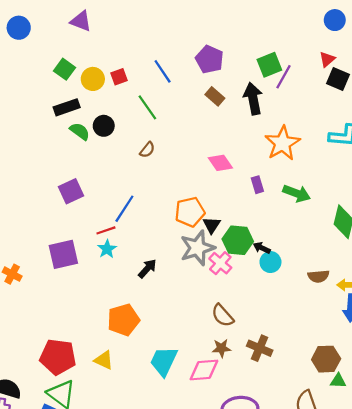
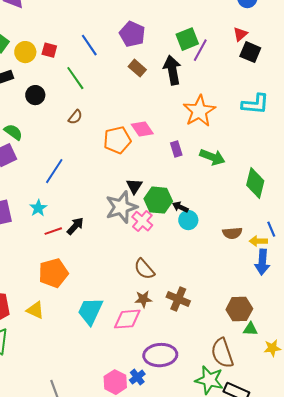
red square: (119, 77) -> (49, 50), turned 35
green semicircle: (80, 131) -> (13, 132), moved
orange pentagon: (190, 212) -> (117, 140), moved
red line: (106, 230) -> (53, 231), moved

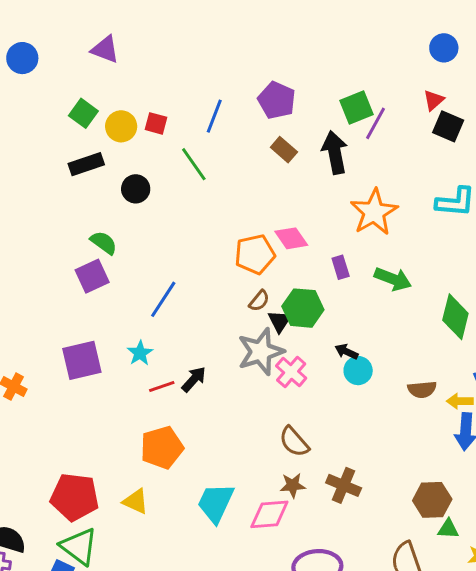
blue line: (89, 45) -> (214, 116), turned 55
brown semicircle: (75, 117) -> (259, 301), moved
green hexagon: (158, 200) -> (303, 308), moved

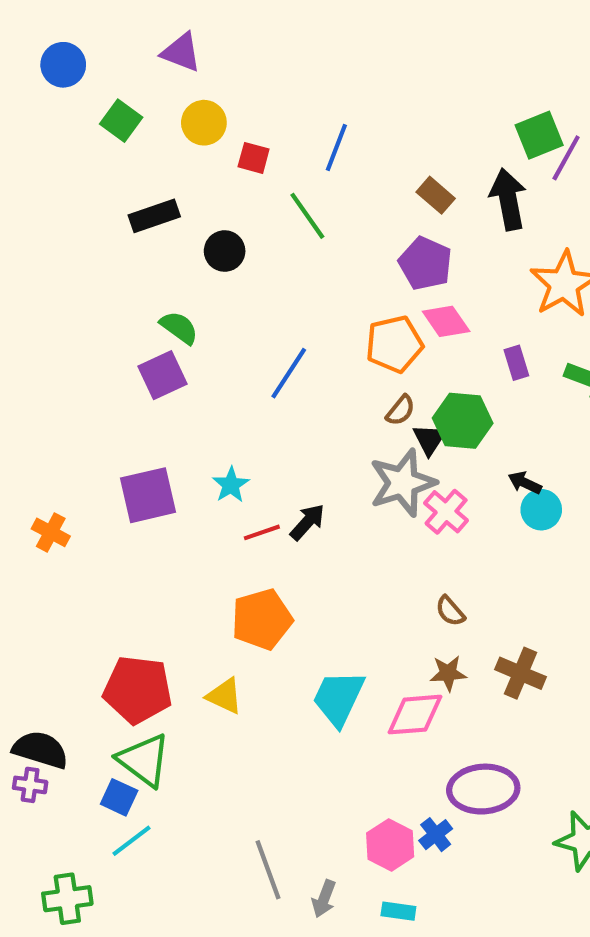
purple pentagon: (277, 100) -> (425, 263), moved
green square: (83, 113) -> (121, 121), moved
yellow circle: (121, 126) -> (204, 123), moved
blue line: (163, 299) -> (289, 373), moved
brown semicircle: (294, 442) -> (450, 611), size x0.7

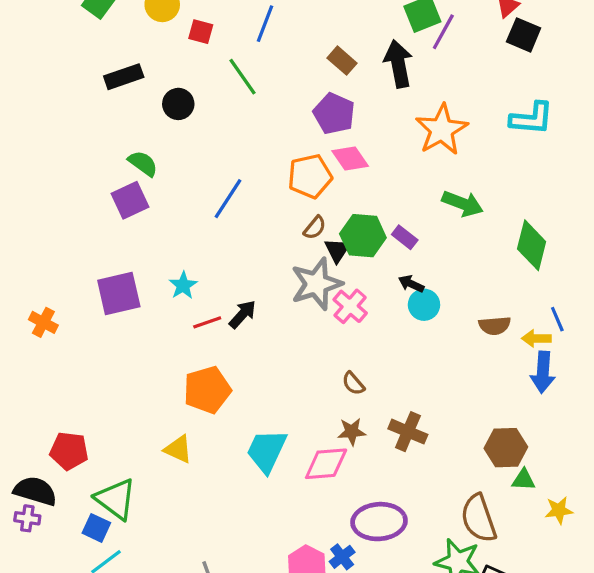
purple rectangle: (516, 363) -> (405, 237), moved, turned -35
red pentagon: (138, 690) -> (69, 451), moved, size x0.7

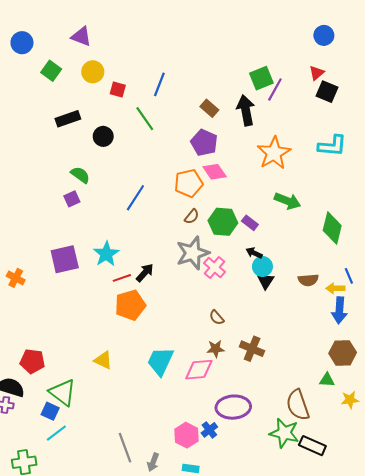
purple square: (130, 200) -> (72, 199), size x0.7
black triangle: (337, 250) -> (266, 281), moved
cyan star: (183, 285) -> (106, 254), size x1.4
orange pentagon: (207, 390) -> (130, 305), moved
brown hexagon: (506, 448) -> (343, 353), moved

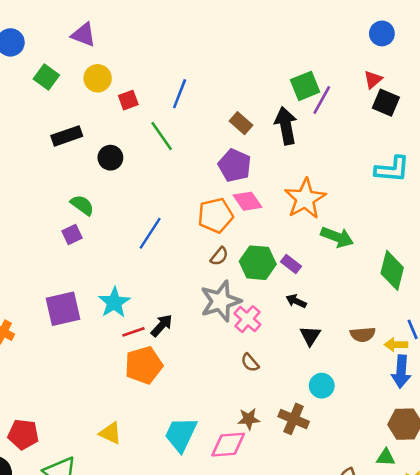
red square: (118, 90) -> (128, 100), turned -35
orange star: (274, 153) -> (305, 199), moved
cyan circle: (262, 266) -> (322, 386), moved
brown semicircle: (217, 318) -> (250, 363), moved

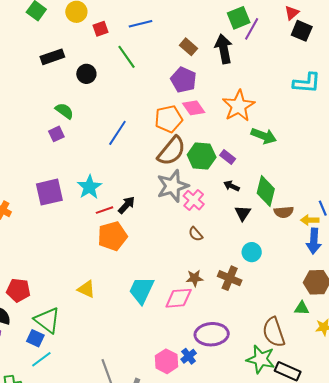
blue line: (180, 94) -> (141, 24), turned 55
brown semicircle: (219, 256) -> (172, 151), size x2.0
green diamond: (392, 270) -> (266, 191), moved

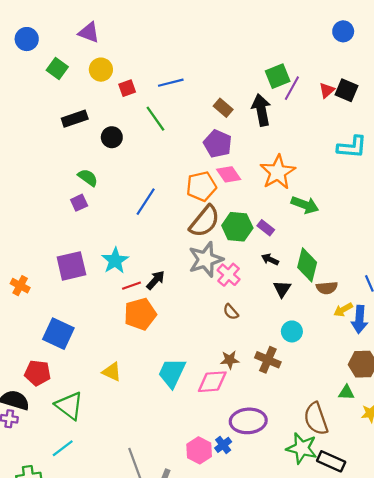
red triangle: (292, 13) -> (327, 90), moved
yellow arrow: (310, 220) -> (343, 310), moved, turned -30
blue square: (35, 338) -> (58, 334), moved, size x1.6

